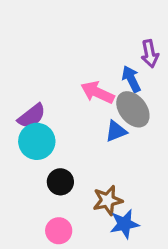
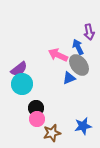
brown star: (108, 200) -> (52, 133), moved
blue star: (124, 224) -> (83, 126), moved
pink circle: (59, 231) -> (37, 119), moved

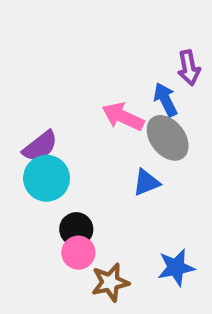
blue triangle: (69, 78) -> (146, 182), moved

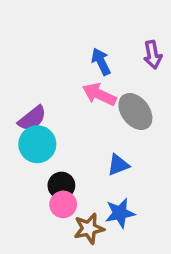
blue arrow: (165, 100) -> (101, 62), moved
blue triangle: (146, 182) -> (118, 165), moved
blue star: (176, 267) -> (120, 213), moved

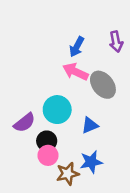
blue arrow: (101, 62) -> (77, 47), turned -126
purple semicircle: (32, 118) -> (24, 123), moved
cyan circle: (37, 144) -> (57, 110), moved

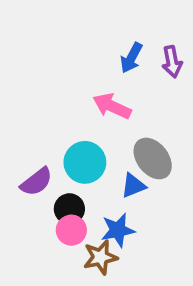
blue arrow: (77, 47) -> (131, 58), moved
gray ellipse: (103, 85) -> (153, 158), moved
blue star: (91, 162) -> (118, 230), moved

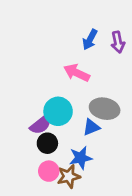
gray ellipse: (153, 158) -> (105, 109), turned -40
purple semicircle: (36, 182) -> (41, 125), moved
pink circle: (71, 230) -> (49, 171), moved

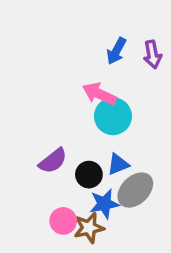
gray ellipse: (105, 109) -> (135, 190), moved, turned -56
cyan circle: (58, 111) -> (113, 116), moved
black circle: (47, 143) -> (89, 175), moved

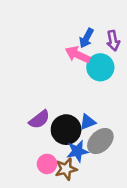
pink arrow: (99, 94) -> (77, 55), moved
cyan circle: (113, 116) -> (100, 67), moved
black circle: (89, 175) -> (66, 130), size x1.5

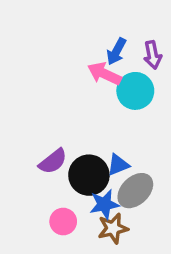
brown star: (66, 169) -> (113, 228), moved

